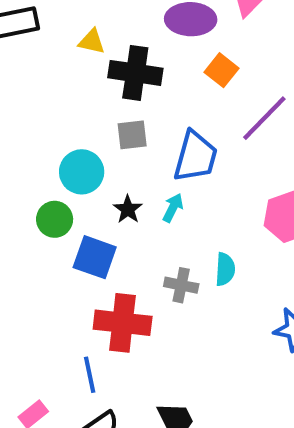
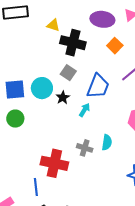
gray square: (132, 135) -> (68, 73), turned 35
black star: (128, 209) -> (63, 97), moved
green circle: (55, 219) -> (15, 119), moved
blue square: (95, 257) -> (15, 89), moved, turned -30

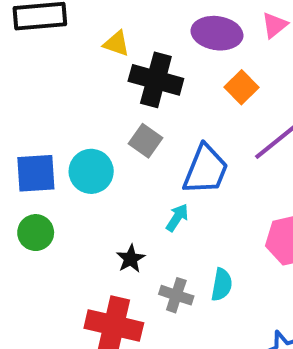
black star: (63, 97) -> (131, 259), moved

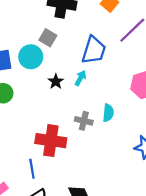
gray square: (145, 141) -> (48, 38), moved
black star: (131, 259) -> (56, 82), moved

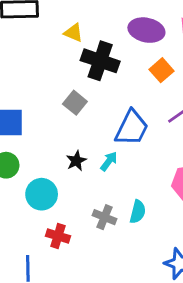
cyan circle: (31, 57) -> (42, 194), moved
red cross: (51, 141) -> (58, 236), size x0.6

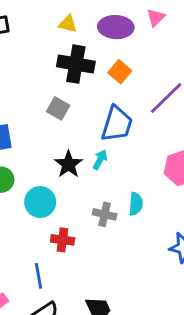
yellow triangle: (73, 33) -> (68, 24), moved
orange square: (162, 70) -> (120, 72), moved
black star: (76, 161) -> (68, 164), size x1.4

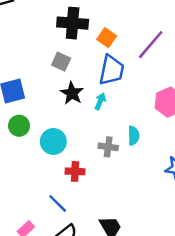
orange square: (120, 72) -> (107, 38), moved
black star: (68, 164) -> (72, 93), moved
blue line: (39, 276) -> (58, 204), turned -30

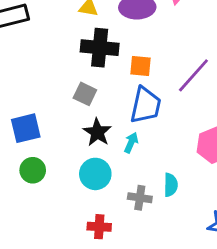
orange square: (107, 38) -> (140, 66), turned -30
cyan circle: (53, 141) -> (95, 174), moved

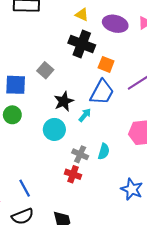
gray square: (85, 94) -> (45, 70), moved
red cross: (99, 227) -> (73, 174), moved

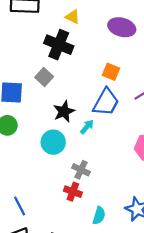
yellow triangle: (82, 15) -> (73, 17), moved
black cross: (82, 44) -> (59, 45), moved
cyan semicircle: (104, 151) -> (99, 216), moved

